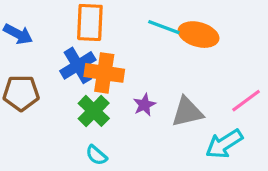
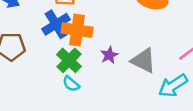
gray triangle: (187, 112) -> (143, 61), turned 40
cyan semicircle: (96, 155) -> (71, 84), moved

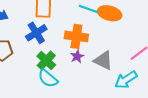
orange cross: (77, 30) -> (76, 36), moved
cyan semicircle: (71, 84) -> (48, 78), size x1.5

